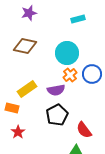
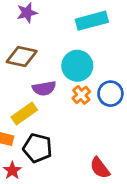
cyan rectangle: (78, 19) -> (92, 21), size x1.6
purple semicircle: (56, 90) -> (44, 88), moved
black pentagon: (57, 115) -> (38, 148), moved, turned -30

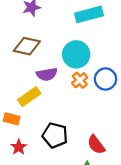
black pentagon: (38, 148) -> (55, 135), moved

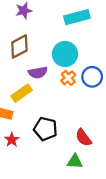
brown diamond: (27, 46) -> (19, 46), turned -40

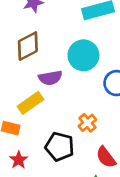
orange cross: (68, 78) -> (87, 123), moved

